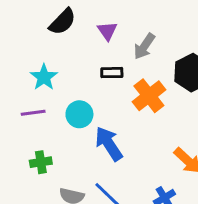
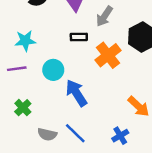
cyan star: (44, 77) -> (25, 41), turned 30
green cross: (41, 162) -> (23, 108), turned -35

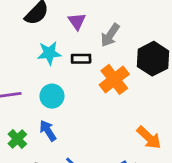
cyan star: (25, 41) -> (49, 53), moved
blue arrow: (76, 93) -> (48, 131), moved, size x0.7

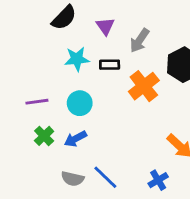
blue arrow: (48, 131) -> (75, 139), turned -85
green cross: (17, 139) -> (44, 136), moved

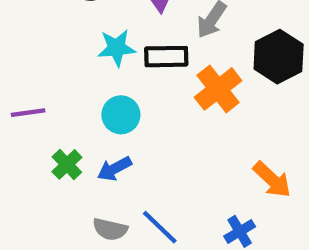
black rectangle: (110, 65) -> (166, 57), size x1.4
purple line: (37, 102) -> (28, 113), moved

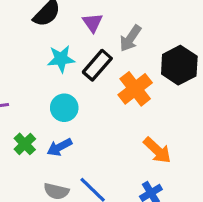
black rectangle: (166, 57) -> (97, 65), turned -48
orange arrow: (272, 180) -> (157, 150), moved

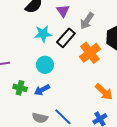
green cross: (25, 144) -> (20, 88), turned -32

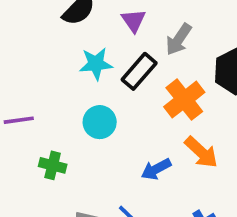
blue arrow: (42, 90) -> (156, 169), moved
orange arrow: (104, 92) -> (201, 152), moved

